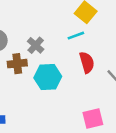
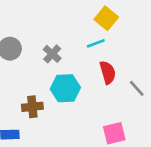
brown cross: (17, 64) -> (32, 107), moved

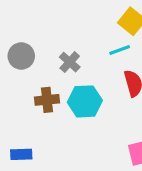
brown cross: (32, 107) -> (47, 100), moved

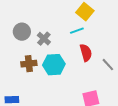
gray circle: (21, 56) -> (22, 32), moved

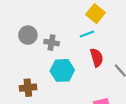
gray cross: (44, 39) -> (52, 43), turned -32
brown cross: (29, 64) -> (28, 88), moved

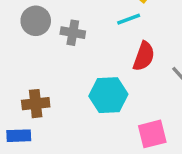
red semicircle: (97, 58) -> (144, 56), turned 36
cyan hexagon: (62, 70) -> (108, 95), moved

